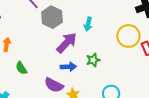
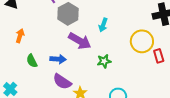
purple arrow: (67, 43) -> (80, 41), turned 70
blue arrow: (68, 67) -> (58, 59), moved

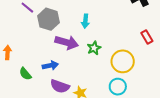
yellow circle: (142, 41) -> (123, 61), moved
green star: (104, 61) -> (94, 48), moved

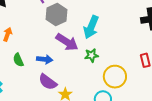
cyan arrow: (85, 21) -> (91, 27), size x1.6

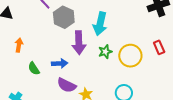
purple arrow: (67, 42) -> (79, 43), turned 65
yellow circle: (115, 77) -> (130, 56), moved

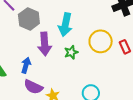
yellow circle: (130, 56) -> (101, 41), moved
blue arrow: (60, 63) -> (26, 65), turned -70

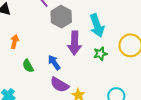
cyan arrow: (65, 25) -> (97, 26), turned -35
blue arrow: (26, 65) -> (54, 63), turned -56

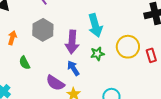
gray hexagon: (61, 17) -> (43, 30), moved
blue arrow: (54, 63) -> (73, 68), moved

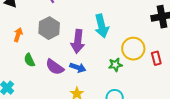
green star: (97, 54) -> (115, 65), moved
blue arrow: (73, 68) -> (78, 68), turned 140
purple semicircle: (55, 83) -> (55, 67), moved

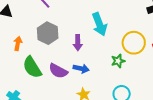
purple arrow: (78, 41) -> (78, 43), size x0.7
green semicircle: (29, 60) -> (32, 67), size x1.6

